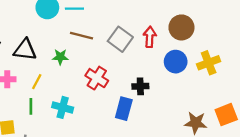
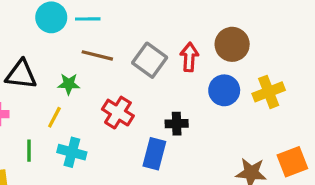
yellow line: (37, 82) -> (54, 117), moved

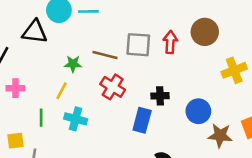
brown line: (97, 55) -> (105, 55), moved
gray square: (150, 60) -> (138, 45), turned -32
black triangle: (21, 74) -> (35, 32), moved
blue circle: (224, 90) -> (198, 111), moved

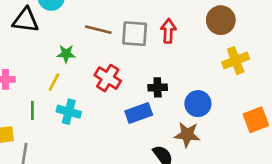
brown circle: (205, 32) -> (221, 20), moved
brown line: (105, 55) -> (98, 30), moved
blue rectangle: (142, 120) -> (139, 113), turned 55
brown star: (220, 136) -> (187, 135), moved

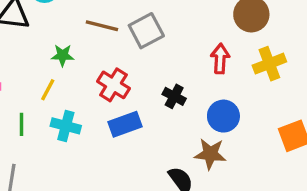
red arrow: (168, 31) -> (220, 59), moved
gray square: (135, 34) -> (146, 31), turned -32
black cross: (158, 87) -> (174, 96), turned 30
blue rectangle: (139, 113) -> (125, 124), moved

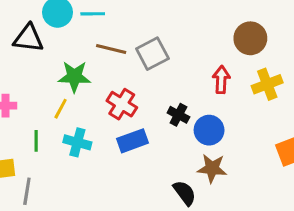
green star: (63, 55) -> (74, 77), size x1.5
blue circle: (223, 116) -> (209, 130), moved

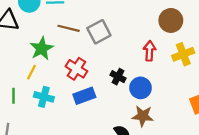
green star: (74, 77) -> (42, 49), turned -30

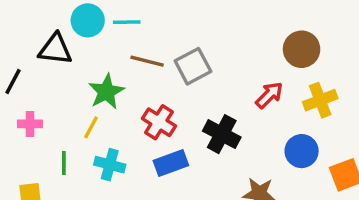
red arrow: (149, 51) -> (269, 95), turned 42
black cross: (118, 77) -> (222, 134), size x1.5
blue circle: (140, 88) -> (302, 151), moved

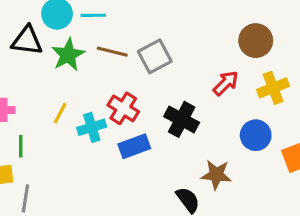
green star: (106, 92) -> (68, 55), moved
green line: (64, 163) -> (21, 146), moved
cyan cross: (110, 165) -> (92, 127), moved, turned -32

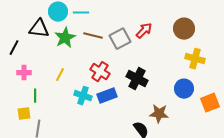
red arrow: (226, 83) -> (144, 31), moved
yellow cross: (273, 88) -> (195, 59), turned 36
cyan cross: (92, 127) -> (83, 96), moved, turned 36

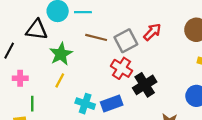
green star: (65, 38) -> (61, 54), moved
red cross: (100, 72) -> (121, 68), moved
black cross: (137, 79) -> (145, 85), turned 30

